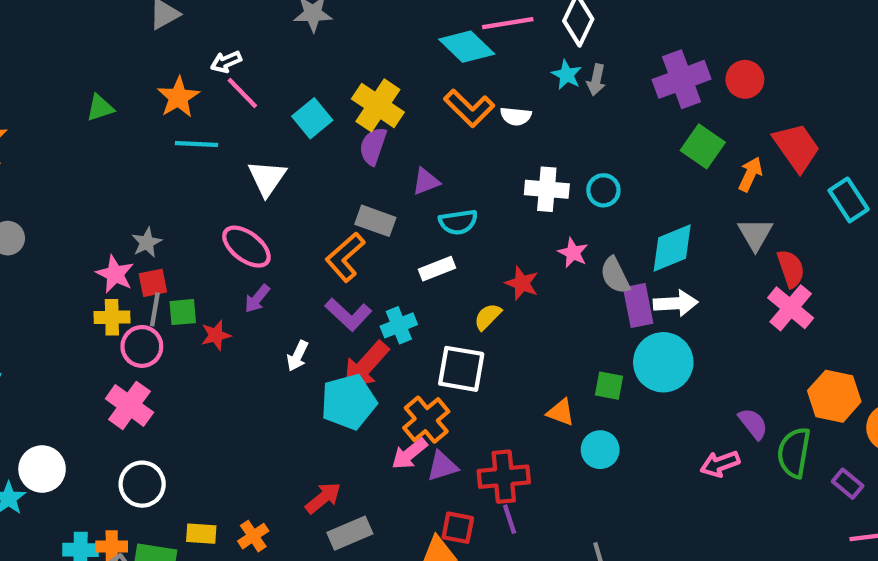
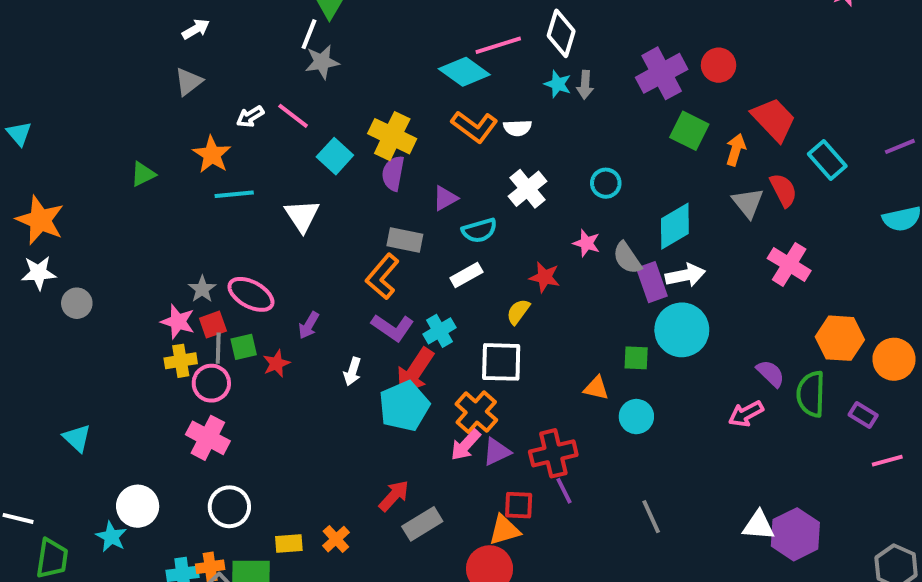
pink line: (242, 93) -> (293, 116), moved
white cross: (547, 189) -> (527, 189), moved, turned -36
pink ellipse: (246, 247) -> (251, 294), moved
red semicircle: (791, 269) -> (783, 190), moved

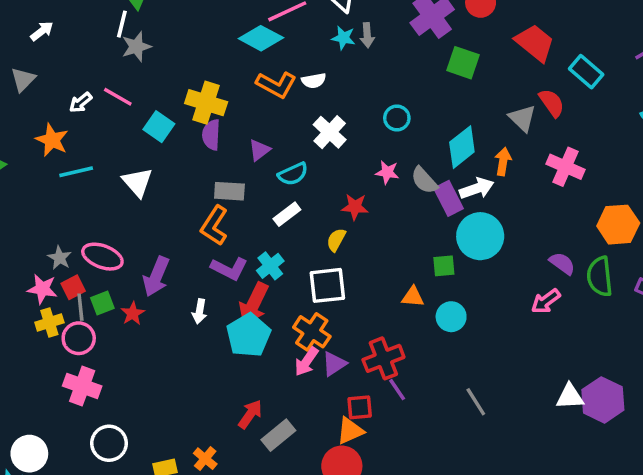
white arrow: (196, 29) -> (42, 31), moved
orange arrow: (736, 150) -> (503, 161), moved
purple arrow: (309, 325) -> (156, 277), size x1.6

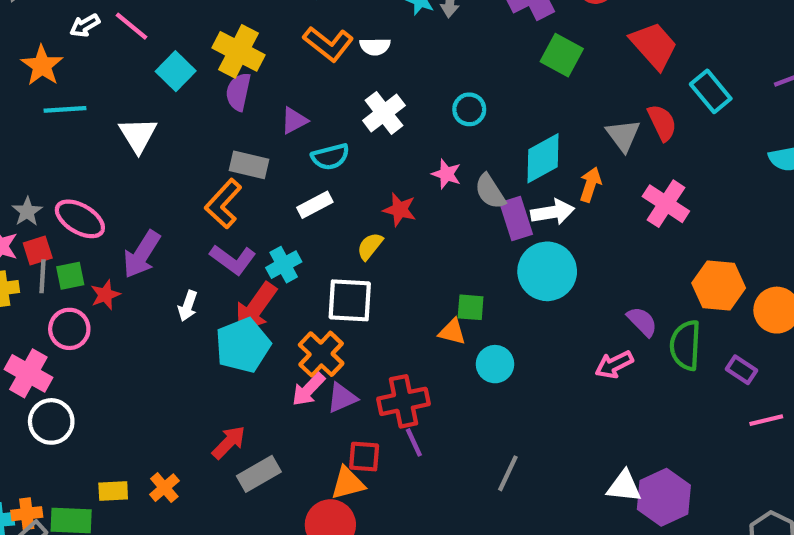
green square: (444, 266) -> (471, 307), moved
pink circle: (79, 338) -> (69, 329), moved
gray line: (476, 402) -> (508, 473), turned 48
white circle: (109, 443) -> (51, 421), moved

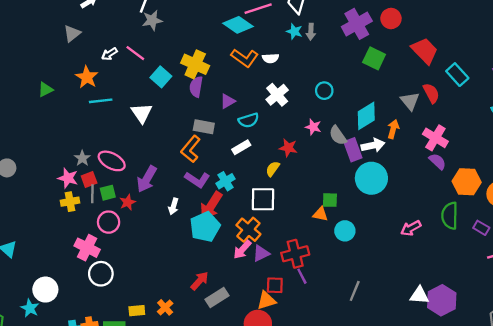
purple semicircle: (642, 321) -> (437, 161), moved

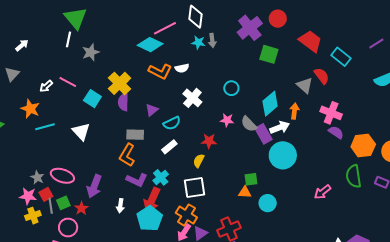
gray star: (152, 20) -> (91, 52), moved
yellow cross: (195, 64) -> (120, 83), turned 30

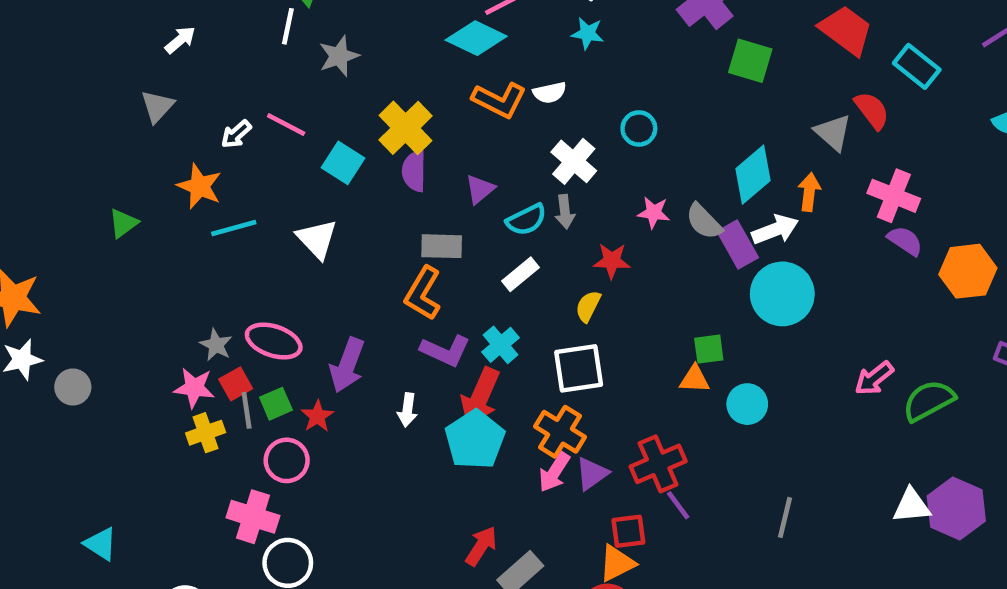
gray arrow: (212, 40) -> (565, 212), moved
cyan circle: (231, 88) -> (639, 128), moved
green semicircle: (354, 176) -> (929, 401), moved, turned 70

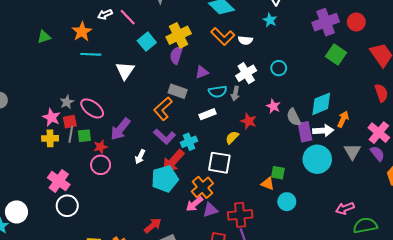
gray triangle: (833, 132) -> (352, 151), moved
pink circle: (287, 460) -> (101, 165), moved

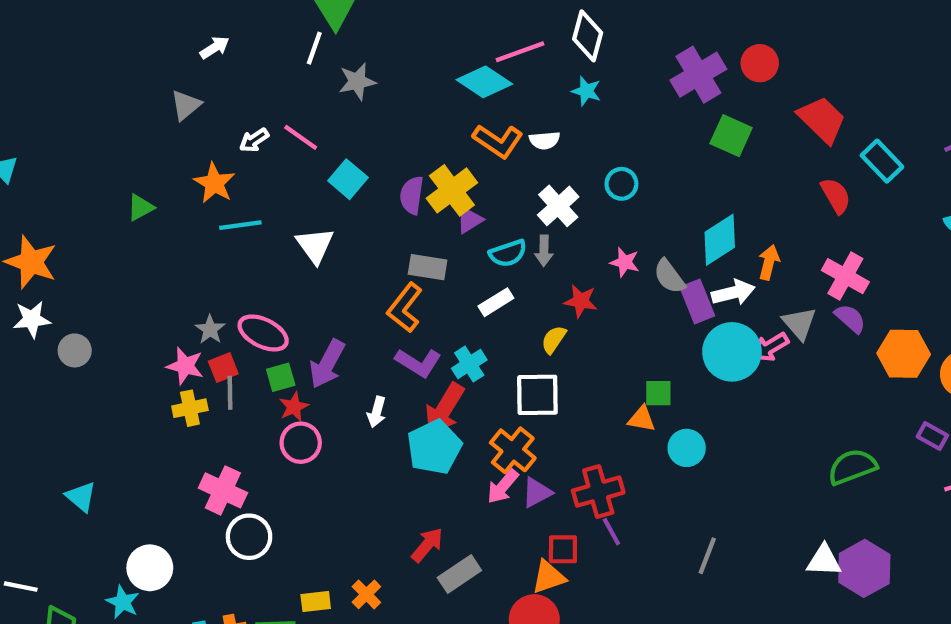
yellow cross: (179, 35) -> (452, 190), moved
green square: (84, 136) -> (281, 377), moved
pink arrow: (345, 208) -> (770, 347), moved

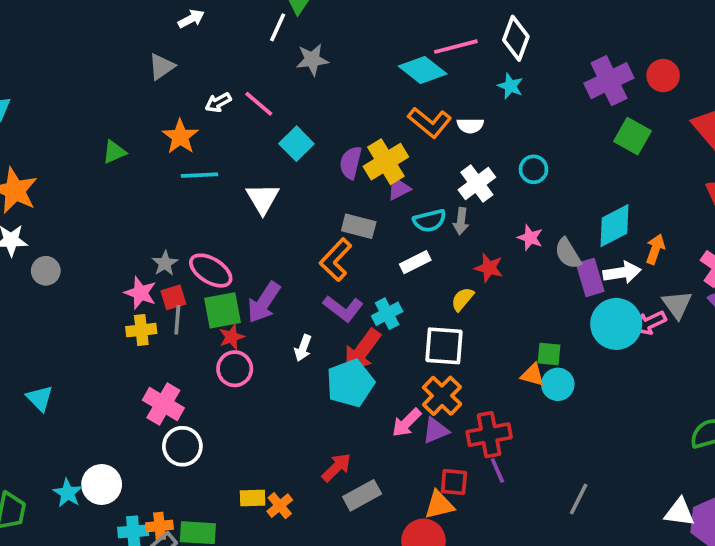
green square: (281, 377) -> (222, 310), size x1.5
cyan circle: (687, 448) -> (558, 384), moved
orange cross: (513, 450) -> (442, 396), moved
white circle: (150, 568) -> (102, 485), moved
yellow rectangle: (316, 602) -> (253, 498), moved

